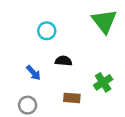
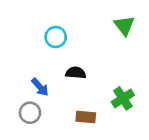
green triangle: (104, 21) -> (124, 26), size x0.7
gray circle: (28, 105) -> (30, 113), moved

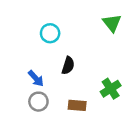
black semicircle: (76, 73) -> (68, 65), turned 102
gray circle: (30, 113) -> (38, 102), moved

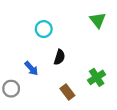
gray circle: (38, 102) -> (11, 89), moved
brown rectangle: (77, 105) -> (67, 92), turned 48

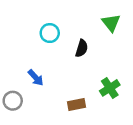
black semicircle: (59, 57) -> (82, 48), moved
brown rectangle: (67, 92) -> (77, 105), turned -64

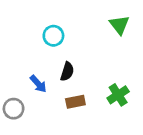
black semicircle: (82, 48) -> (67, 72), moved
brown rectangle: (77, 105) -> (75, 102), moved

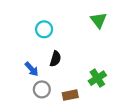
brown rectangle: (75, 102) -> (70, 95), moved
gray circle: (14, 109) -> (42, 89), moved

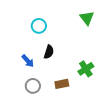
gray circle: (42, 89) -> (33, 86), moved

